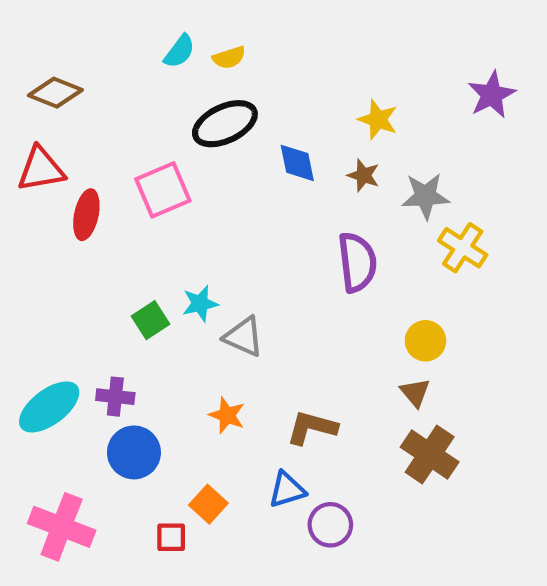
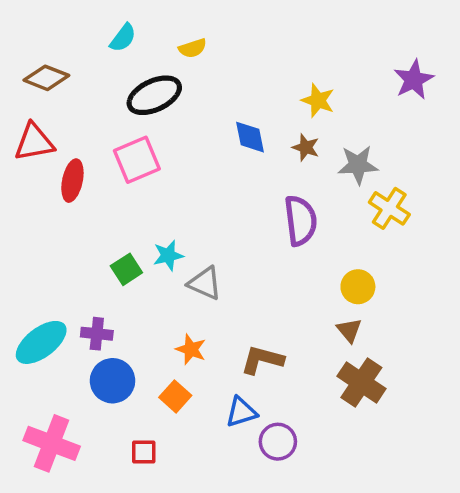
cyan semicircle: (179, 51) -> (123, 38), moved
black ellipse: (225, 124) -> (154, 95), moved
orange square: (208, 504) -> (175, 396), moved

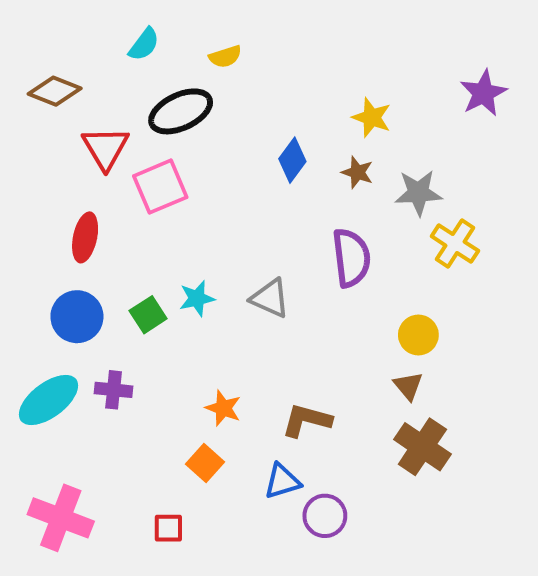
blue diamond: (250, 137) -> (292, 160), turned 48
red triangle: (34, 142) -> (105, 148), moved, turned -51
red ellipse: (72, 181) -> (85, 237), moved
gray triangle: (205, 283) -> (270, 298), moved
blue circle: (113, 381) -> (77, 317), moved

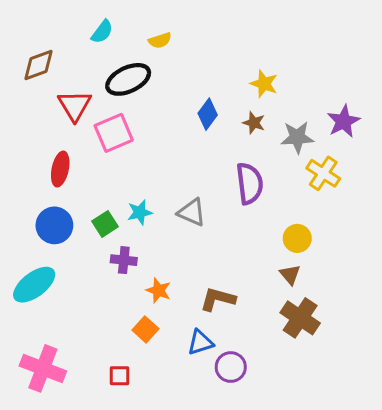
brown diamond: (55, 91) -> (39, 65), turned -42
purple star: (483, 93) -> (343, 121), moved
purple cross: (114, 390) -> (124, 260), moved

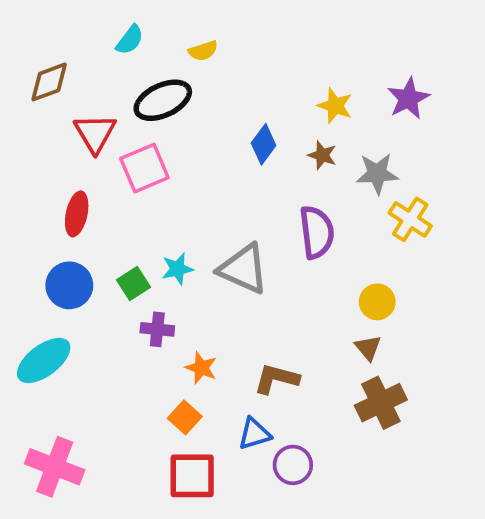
purple star: (343, 121) -> (408, 98), moved
gray triangle: (192, 212) -> (243, 269), size x1.4
brown cross: (300, 318) -> (381, 403), turned 30
red square: (119, 376) -> (192, 476), moved, size x1.8

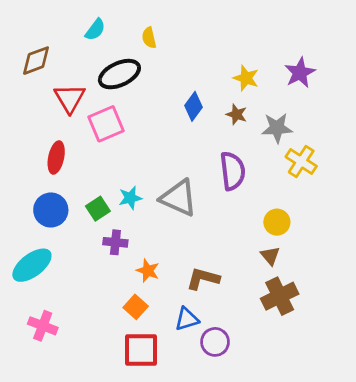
yellow semicircle: (203, 51) -> (149, 38), turned 95
pink cross: (55, 467) -> (43, 326), moved, size x0.7

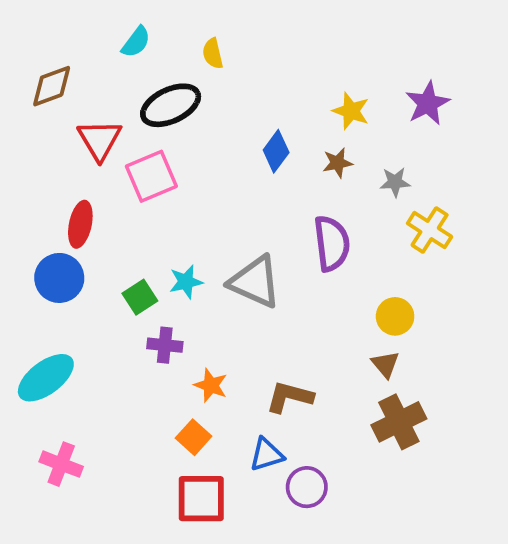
brown star: (237, 114) -> (337, 163), turned -30
gray star: (277, 128) -> (395, 182), size x0.7
blue circle: (51, 210) -> (59, 278), moved

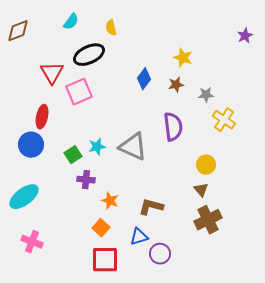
brown diamond: (52, 86) -> (18, 31), moved
purple star: (428, 103) -> (245, 36), moved, size x0.7

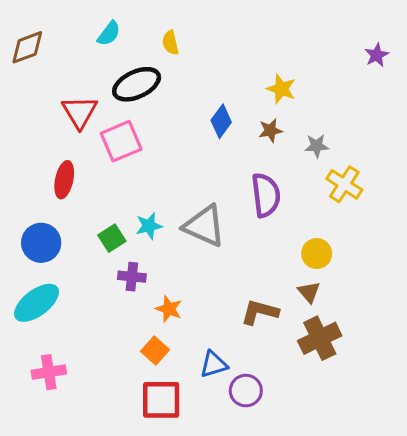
blue circle: (31, 145) -> (41, 243), moved
brown L-shape: (151, 207) -> (260, 312), moved
pink cross: (32, 242) -> (49, 372), turned -30

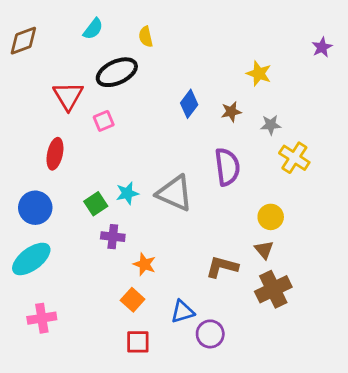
yellow star: (281, 89) -> (259, 74), moved
pink square: (121, 141) -> (104, 121), size x0.6
red square: (161, 400) -> (138, 342), size x0.7

